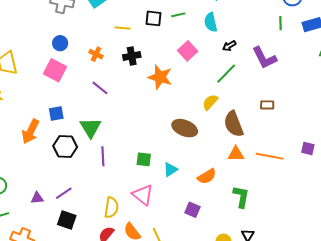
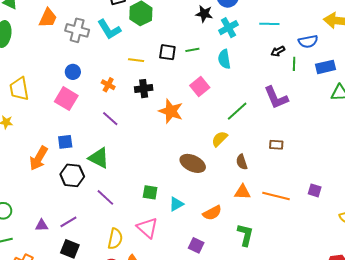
black arrow: (229, 46) -> (278, 51), moved
brown semicircle: (234, 124) -> (242, 162), size x0.6
green triangle: (91, 128) -> (99, 158), turned -35
purple line: (103, 156) -> (105, 197), moved, turned -48

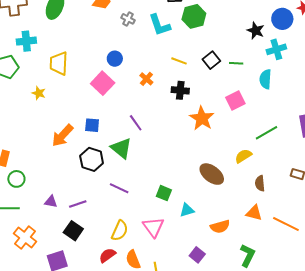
gray cross: (77, 30) -> (128, 19), size x0.6
black square: (167, 52) -> (211, 60), turned 30
purple line: (110, 119) -> (136, 123), moved
purple line: (105, 197) -> (119, 188), turned -30

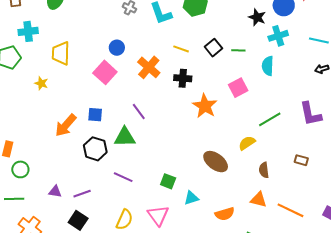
orange cross: (146, 79) -> (149, 67), size x1.6
green triangle: (121, 148) -> (125, 137), turned -40

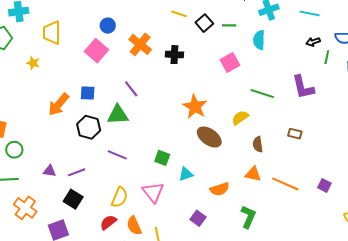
yellow line: (181, 49) -> (179, 14), moved
orange star: (205, 106) -> (195, 107), moved
green line: (270, 119) -> (262, 94), turned 50

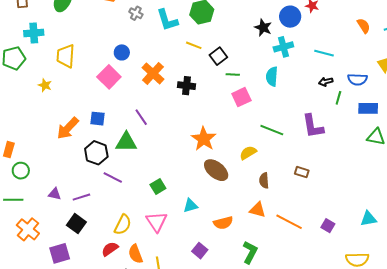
green line: (229, 25) -> (233, 75), moved
purple line: (117, 155) -> (113, 178), moved
green square: (162, 158) -> (158, 186), moved, turned 35

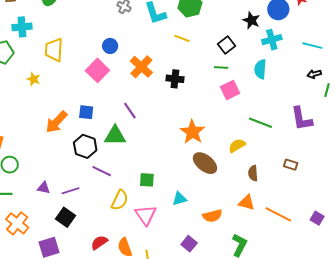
black square: (218, 56) -> (226, 45), moved
green square: (158, 186) -> (147, 180), turned 35
yellow semicircle: (123, 225) -> (120, 200), moved

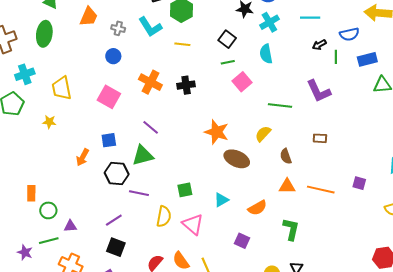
blue circle: (110, 46) -> (113, 56), moved
orange arrow: (56, 122) -> (83, 157), size x0.7
purple triangle: (44, 188) -> (70, 226), moved

